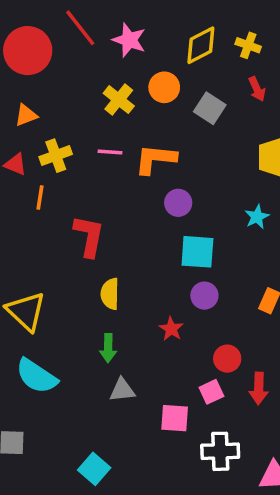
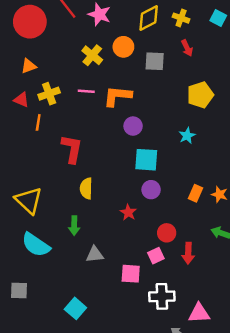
gray square: (210, 108) -> (155, 61), turned -30
green arrow: (108, 348) -> (74, 226), moved

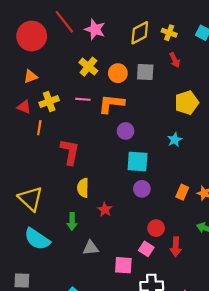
orange circle: (123, 47) -> (118, 73), moved
red star: (128, 212) -> (105, 210), moved
pink square: (156, 256) -> (146, 249), turned -32

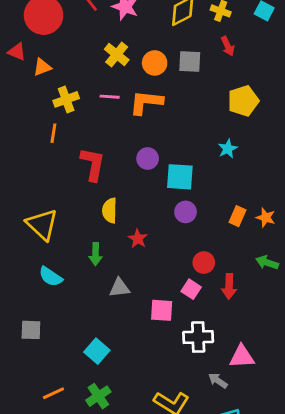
red triangle: (24, 107) -> (17, 52), moved
purple circle: (126, 131) -> (148, 159), moved
cyan semicircle: (37, 239) -> (51, 277), size x0.7

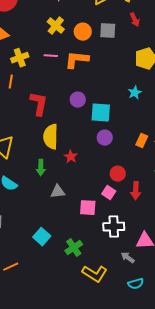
yellow semicircle: (110, 211) -> (51, 137), size x1.4
green cross: (98, 396) -> (74, 248), moved

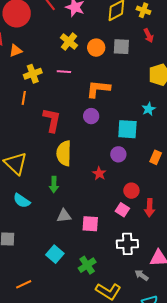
orange L-shape: (77, 60) -> (98, 89), moved
cyan square: (101, 113) -> (127, 129), moved
red star: (71, 157) -> (99, 173), moved
gray triangle: (58, 192) -> (64, 216), moved
pink square: (88, 208) -> (90, 224), moved

